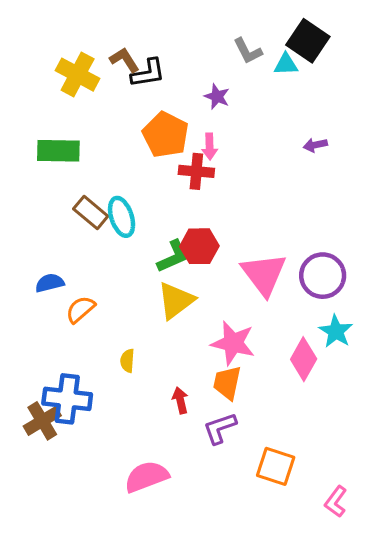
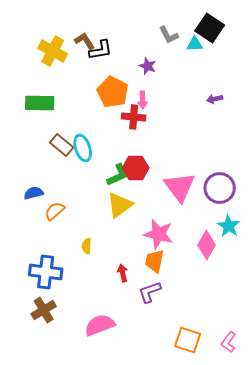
brown cross: (42, 421) -> (44, 310), moved
orange square: (276, 466) -> (188, 340), moved

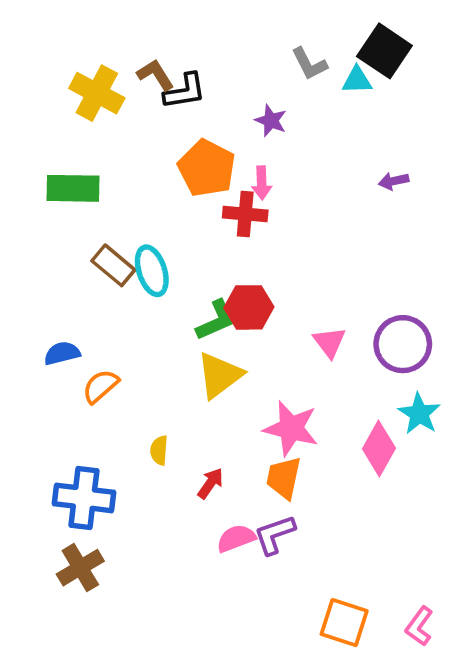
pink triangle: (180, 187) -> (329, 342), size x0.6
red arrow: (123, 273) -> (210, 483), moved, turned 48
pink semicircle: (100, 325) -> (236, 538), moved, size x0.7

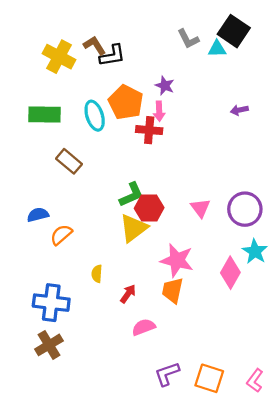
purple star: (271, 121) -> (165, 86), moved
cyan ellipse: (152, 271) -> (95, 116), moved
red hexagon: (249, 307) -> (149, 208), moved
purple L-shape: (275, 535) -> (167, 374), moved

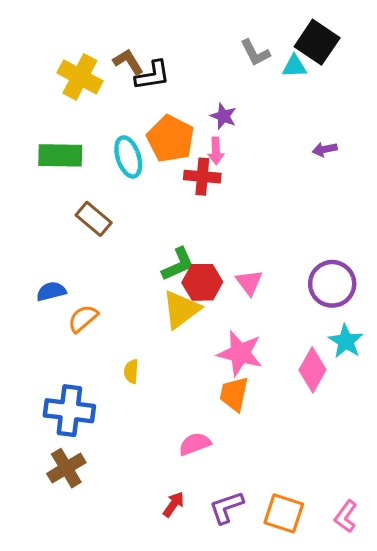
pink triangle: (200, 208) -> (249, 282), moved
red arrow: (128, 294) -> (174, 504), moved

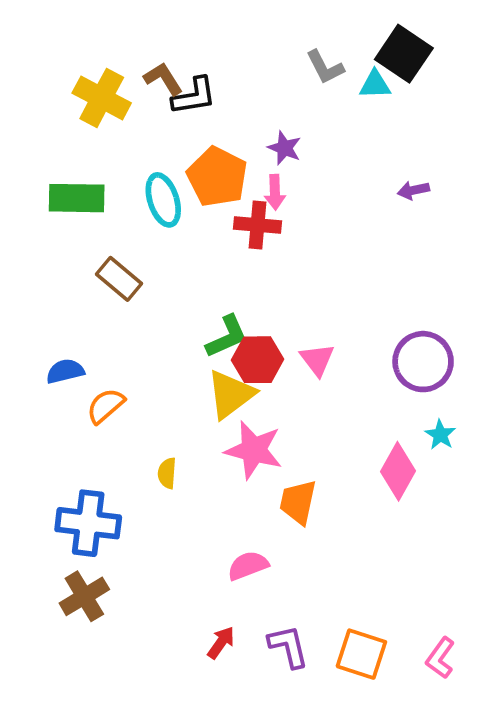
cyan star: (346, 341) -> (440, 435), size x0.7
pink star: (240, 353) -> (254, 450), moved
purple L-shape: (226, 507) -> (288, 646), turned 96

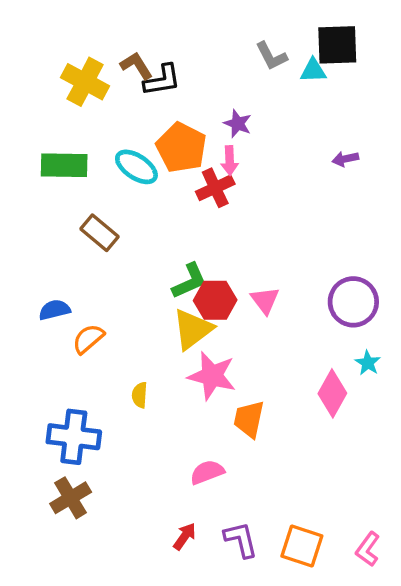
black square: (404, 54) -> (337, 45), turned -36
cyan ellipse: (163, 200) -> (136, 167), turned -39
red cross: (258, 225) -> (215, 188), turned -30

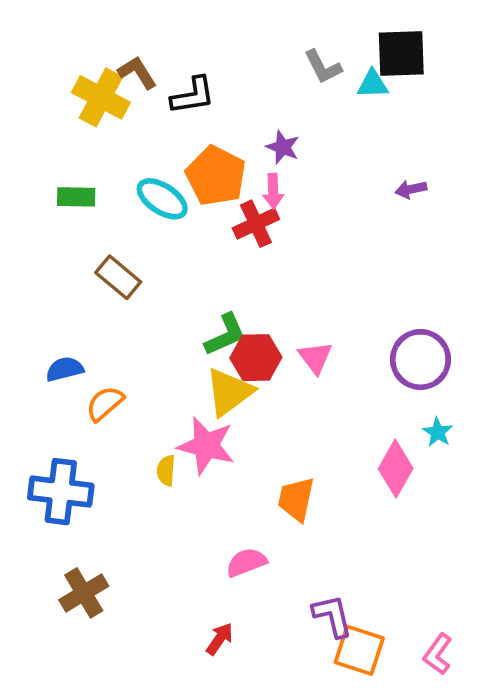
brown L-shape: (136, 66) -> (137, 73), moved
green rectangle: (64, 165) -> (76, 197), size x0.7
pink star: (212, 376) -> (206, 446), moved
blue cross: (74, 437) -> (61, 492), moved
purple L-shape: (241, 540) -> (332, 616), moved

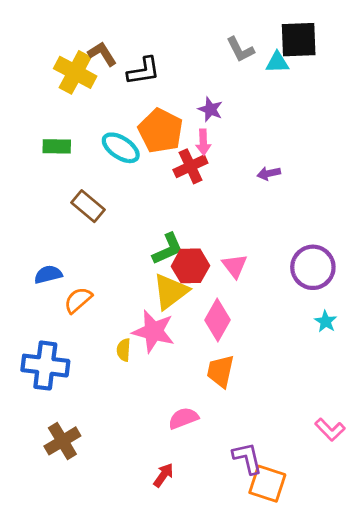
purple arrow: (411, 189) -> (269, 173), moved
pink diamond: (396, 469) -> (218, 320), moved
pink L-shape: (438, 654) -> (330, 430), moved, turned -80

